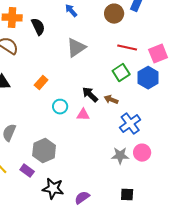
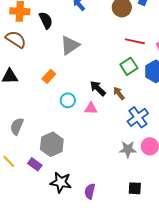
gray triangle: (76, 48) -> (70, 45), moved
brown arrow: (111, 100) -> (119, 93), turned 32
purple semicircle: (82, 198) -> (90, 191), turned -42

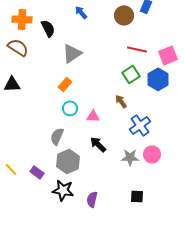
orange rectangle: (49, 76) -> (65, 84), moved
black arrow: (98, 88) -> (98, 144), moved
gray semicircle: (17, 126) -> (57, 136), moved
gray hexagon: (52, 144) -> (68, 161), moved

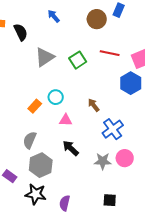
green square: (131, 74) -> (78, 60), moved
orange rectangle: (65, 84) -> (35, 106), moved
cyan circle: (70, 108) -> (56, 97), moved

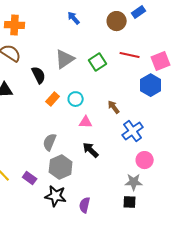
blue rectangle: (119, 10) -> (139, 12), turned 32
black semicircle: (21, 32) -> (39, 75), moved
orange rectangle: (35, 106) -> (53, 99), moved
gray star: (103, 161) -> (134, 182), moved

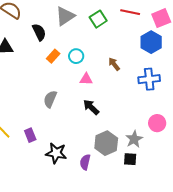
blue cross: (133, 131) -> (149, 79), moved, turned 30
pink circle: (145, 160) -> (157, 123), moved
gray hexagon: (61, 167) -> (106, 143), moved
purple rectangle: (30, 178) -> (30, 135), turned 32
gray star: (134, 182) -> (134, 139), turned -30

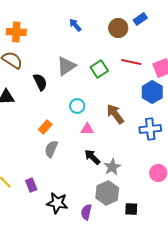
orange rectangle: (53, 56) -> (45, 127), moved
brown arrow: (114, 64) -> (115, 114), size x1.5
gray star: (134, 139) -> (112, 167), moved

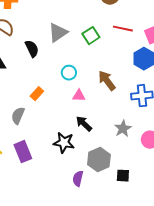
gray semicircle: (51, 149) -> (18, 116), moved
gray star: (112, 167) -> (123, 129), moved
purple rectangle: (31, 185) -> (23, 152), size x1.5
black star: (57, 203) -> (64, 143), moved

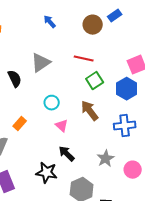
red line: (123, 29) -> (84, 59), moved
green square: (91, 36) -> (95, 81), moved
pink triangle: (79, 96) -> (62, 126), turned 40

